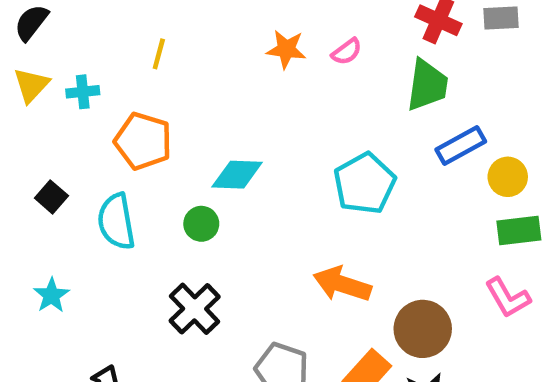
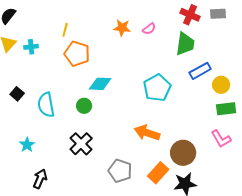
orange pentagon: (143, 141) -> (77, 54), moved
cyan star: (51, 295) -> (27, 145), moved

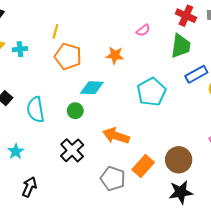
orange star: (122, 28) -> (115, 55), moved
orange arrow: (147, 133) -> (116, 136), moved
orange rectangle: (158, 173) -> (143, 166), moved

